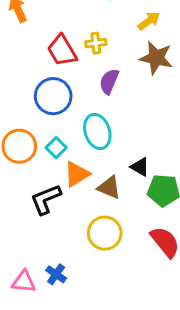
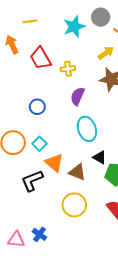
red trapezoid: (62, 50) -> (40, 58), moved
blue circle: (53, 96) -> (37, 107), size x0.6
cyan ellipse: (97, 131) -> (87, 129), moved
orange triangle: (77, 174) -> (54, 163), turned -48

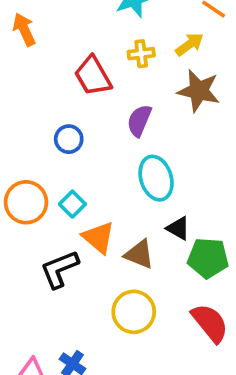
red trapezoid: (40, 58) -> (93, 76), moved
yellow cross: (68, 69) -> (141, 54), moved

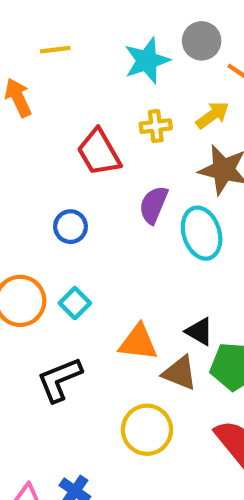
cyan ellipse: (156, 178) -> (202, 233), moved
orange triangle: (98, 238) -> (138, 342), moved, turned -33
brown triangle: (139, 254) -> (180, 373), moved

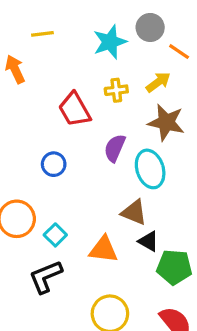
cyan square: (75, 303) -> (55, 235), moved
brown triangle: (180, 373) -> (134, 212), moved

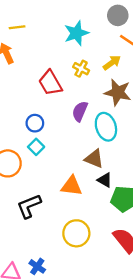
gray circle: (150, 27) -> (118, 15), moved
yellow line: (42, 34) -> (17, 27), moved
yellow cross: (116, 90) -> (81, 69), turned 35
cyan square: (55, 235) -> (36, 147), moved

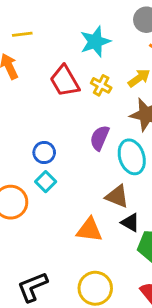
red trapezoid: (50, 83) -> (65, 81), moved
black L-shape: (29, 206) -> (32, 287), moved

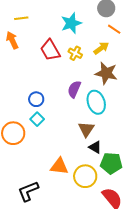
brown triangle: (117, 196) -> (86, 129), turned 42
orange triangle: (89, 230) -> (59, 166), moved
yellow circle: (95, 288) -> (85, 176), moved

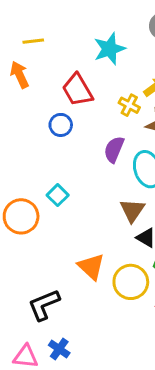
yellow cross: (75, 53) -> (129, 105), moved
blue circle: (36, 99) -> (61, 125), moved
orange triangle: (59, 166) -> (91, 267), turned 36

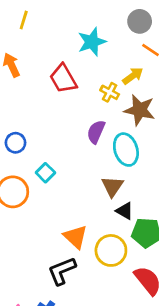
yellow line: (33, 41) -> (24, 20), moved, turned -66
blue circle: (61, 125) -> (15, 143), moved
black L-shape: (44, 305) -> (62, 271), moved

